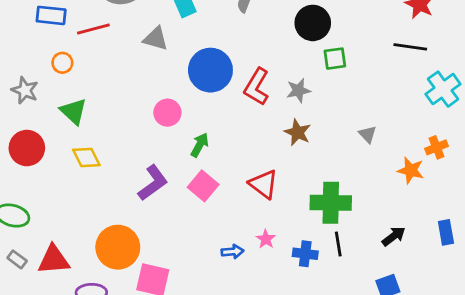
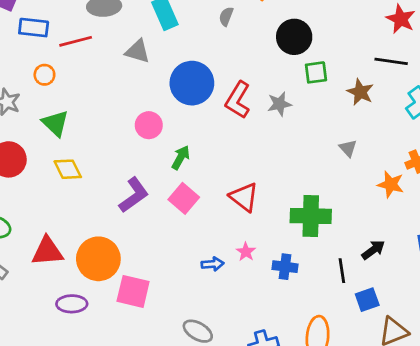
brown star: (298, 132) -> (360, 92), moved
black line: (338, 244) -> (342, 271), moved
red triangle: (54, 260) -> (47, 251), moved

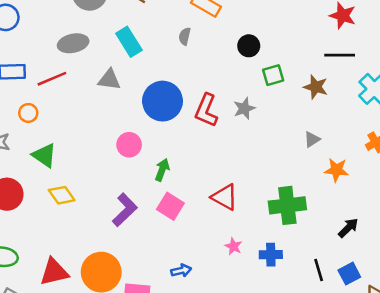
black circle: (294, 37) -> (249, 46), size x0.7
gray triangle: (348, 148) -> (312, 139), turned 48
orange star: (391, 184) -> (336, 170), moved
blue arrow: (213, 264) -> (181, 271), moved
black line: (342, 271) -> (319, 270), moved

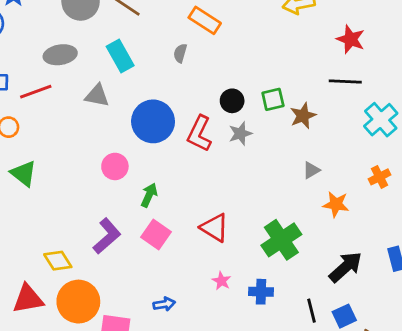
black circle: (249, 46) -> (232, 101), moved
brown star: (316, 87) -> (303, 116), moved, turned 30
yellow diamond: (62, 195) -> (58, 261), moved
green cross: (287, 205) -> (281, 240), turned -30
black arrow: (348, 228) -> (346, 267), size x1.5

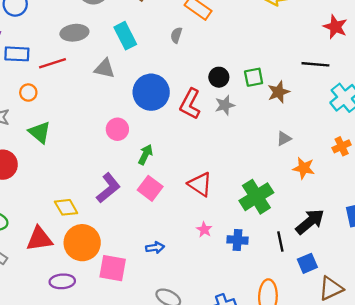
red star: (351, 39) -> (335, 27), moved
black line: (312, 311) -> (280, 241), moved

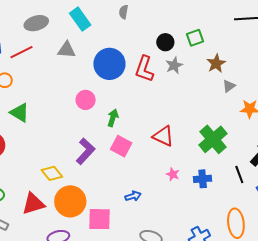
brown star: (279, 92) -> (216, 63), moved

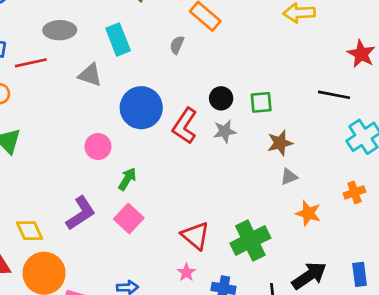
red triangle: (163, 136) -> (195, 236), moved

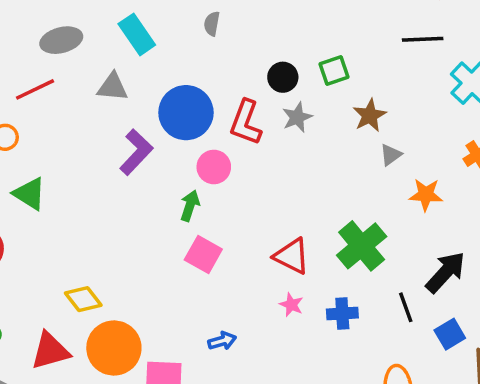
pink circle: (98, 146) -> (214, 167), moved
purple L-shape: (81, 213) -> (136, 152), moved

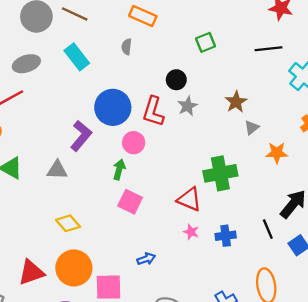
green square: (334, 70) -> (205, 42), moved
gray triangle: (113, 87) -> (57, 170), moved
green cross: (362, 246) -> (220, 173), moved, turned 32
yellow diamond: (83, 299) -> (68, 223), moved

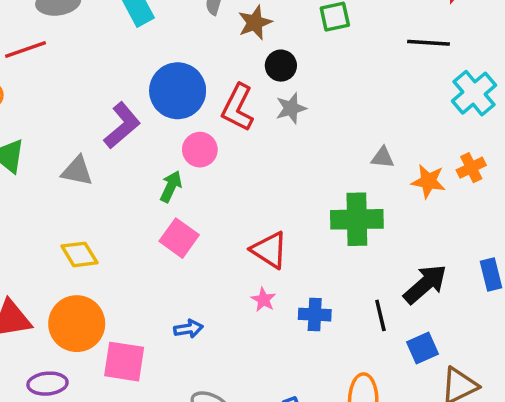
brown star: (236, 102) -> (255, 23), moved
gray triangle: (252, 127) -> (383, 157), turned 35
orange star: (277, 153) -> (428, 181), moved
green cross: (220, 173) -> (357, 219), moved

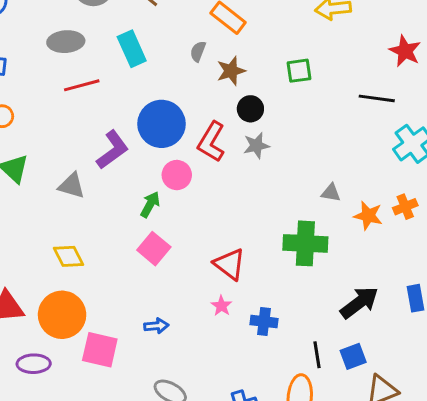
red line: (26, 50) -> (82, 85), moved
black line: (380, 315) -> (317, 355), moved

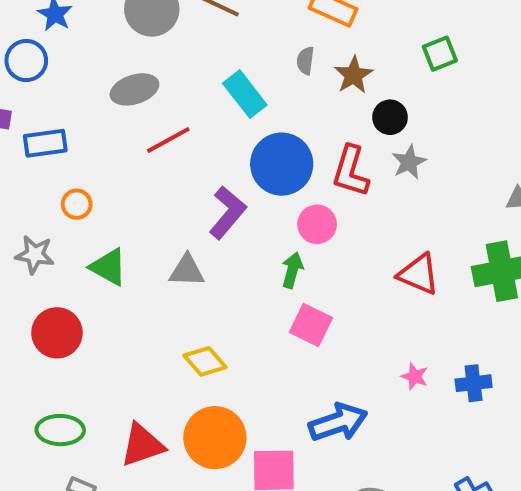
cyan rectangle: (132, 49) -> (245, 94), moved
red triangle: (230, 264) -> (419, 274), moved
blue arrow: (156, 326) -> (338, 422), size x1.8

